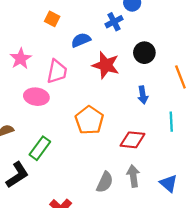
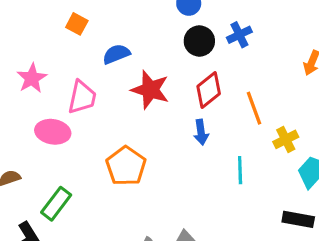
blue cross: (114, 22) -> (239, 35), moved
black circle: (144, 53) -> (199, 41), moved
red diamond: (133, 140) -> (209, 90), moved, turned -45

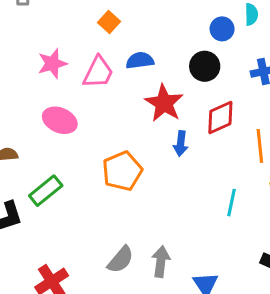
black circle: (199, 41) -> (205, 66), moved
pink trapezoid: (82, 97) -> (98, 72), moved
blue arrow: (201, 132) -> (181, 144), moved

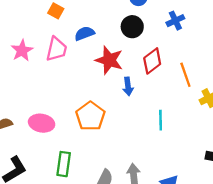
pink ellipse: (60, 120) -> (42, 123), moved
green rectangle: (46, 191) -> (64, 164), moved, turned -30
cyan line: (231, 203) -> (161, 120), moved

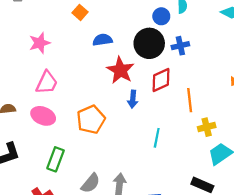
blue cross: (175, 21) -> (180, 46), moved
black circle: (132, 27) -> (149, 43), size x1.4
pink trapezoid: (57, 49) -> (47, 83), moved

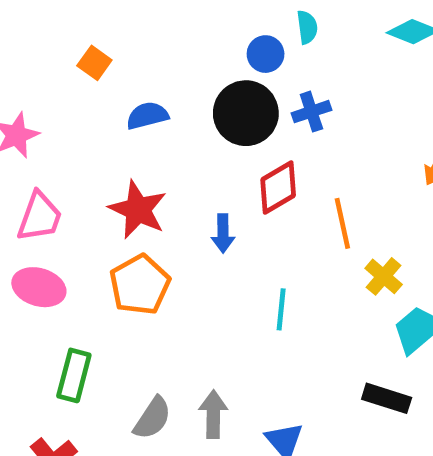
red star: (120, 70) -> (138, 210), moved
yellow cross: (207, 127) -> (384, 276), turned -30

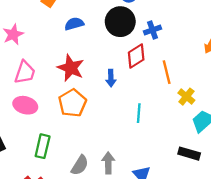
blue cross: (311, 112) -> (152, 30), moved

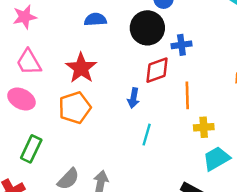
pink trapezoid: (25, 72) -> (29, 62), turned 120
blue arrow: (111, 78) -> (133, 98), moved
yellow cross: (186, 97) -> (204, 127), turned 35

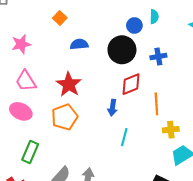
blue cross: (181, 45) -> (158, 57), moved

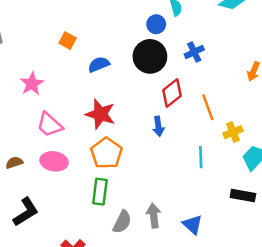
cyan line: (124, 137) -> (201, 157), moved
green rectangle: (30, 152) -> (100, 192), moved

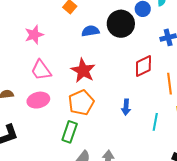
black circle: (150, 56) -> (121, 24), moved
blue arrow: (158, 126) -> (126, 107), moved
pink ellipse: (54, 161) -> (38, 100), turned -35

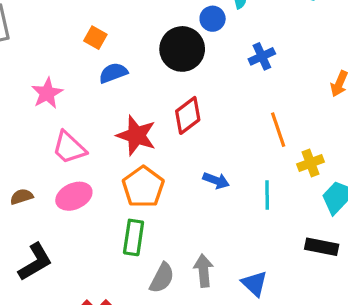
blue semicircle: (90, 31) -> (113, 73), moved
red diamond: (143, 66) -> (188, 115), moved
blue arrow: (126, 107) -> (216, 180), turned -63

